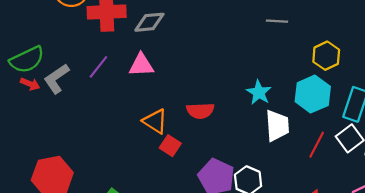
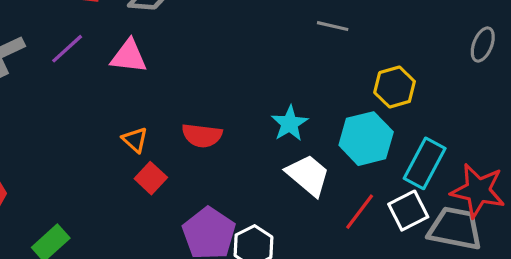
orange triangle: (155, 121) -> (135, 140), size x0.7
white trapezoid: (277, 126) -> (308, 175), turned -56

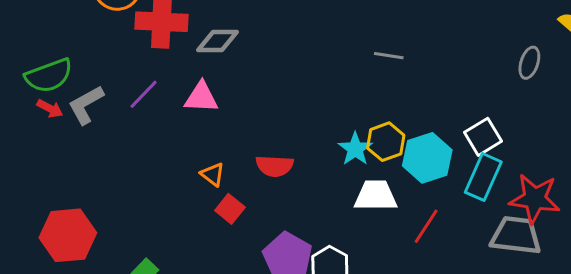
yellow hexagon: (395, 87) -> (386, 142), moved
white trapezoid: (308, 175) -> (376, 196), turned -36
white square: (408, 211) -> (483, 137), moved

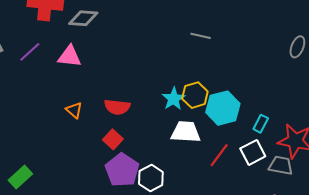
white square: (483, 137) -> (253, 152), moved
cyan rectangle: (483, 177) -> (261, 124), size x0.6
red square: (230, 209) -> (113, 139), moved
gray trapezoid: (516, 236) -> (281, 165), size x0.7

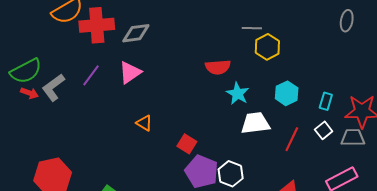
pink triangle: (70, 56) -> (130, 72), turned -30
yellow hexagon: (195, 95) -> (267, 47), moved
red semicircle: (117, 107) -> (218, 67), moved
cyan hexagon: (223, 108) -> (287, 93), size x0.7
white square: (253, 152) -> (324, 130), size x0.7

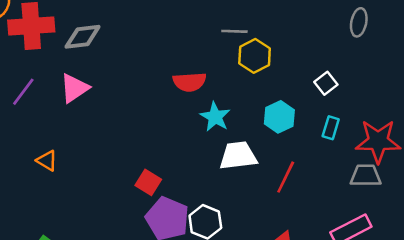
orange triangle: (144, 123) -> (47, 161), moved
white square: (324, 130) -> (326, 83), moved

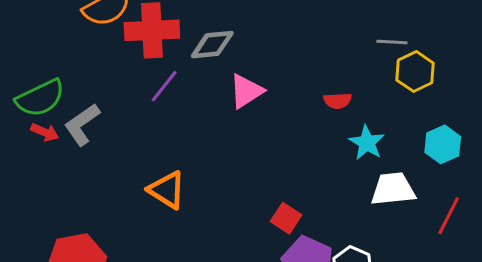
red semicircle: (190, 82) -> (338, 101), size x0.7
pink triangle: (74, 88) -> (246, 91), moved
purple line: (23, 92) -> (164, 86), moved
orange triangle: (47, 161) -> (167, 190), size x1.5

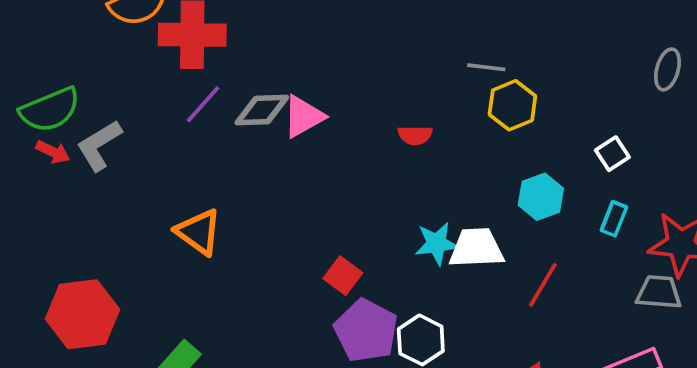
gray diamond: (212, 45) -> (262, 110), moved
cyan star: (367, 143) -> (437, 244), moved, turned 30

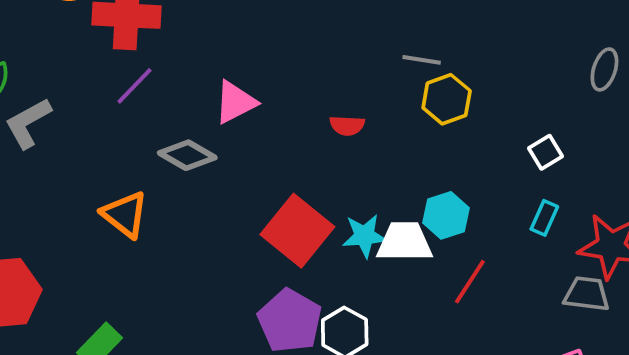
gray diamond: (262, 110) -> (187, 155), moved, turned 30
cyan hexagon: (541, 197) -> (446, 215), moved
red square: (343, 276) -> (297, 231), moved, size x1.8

